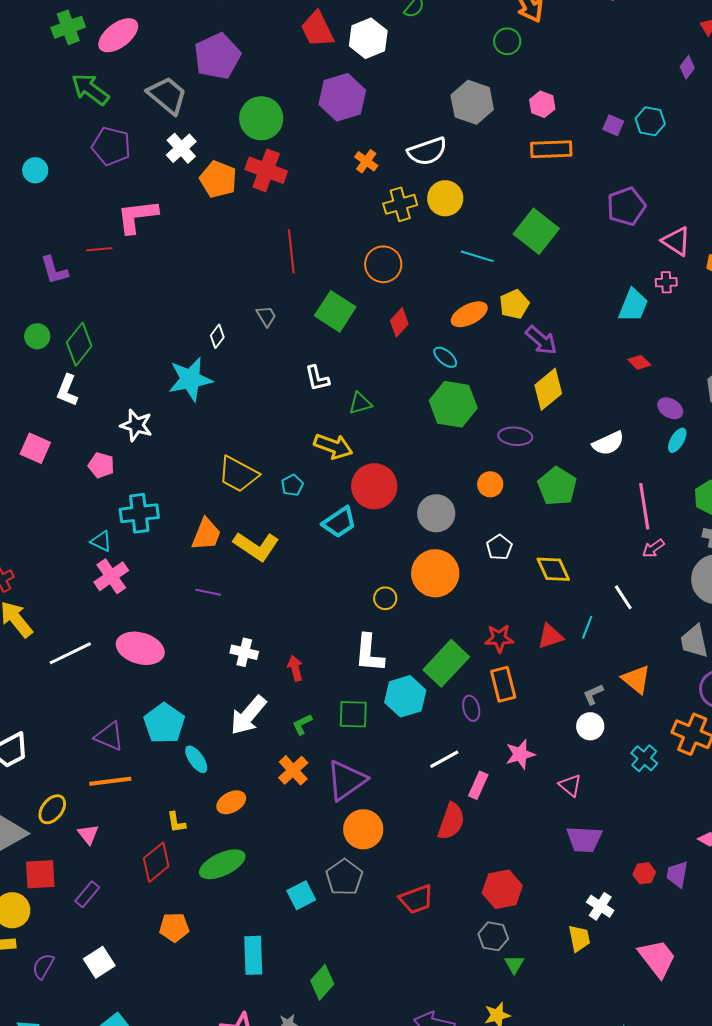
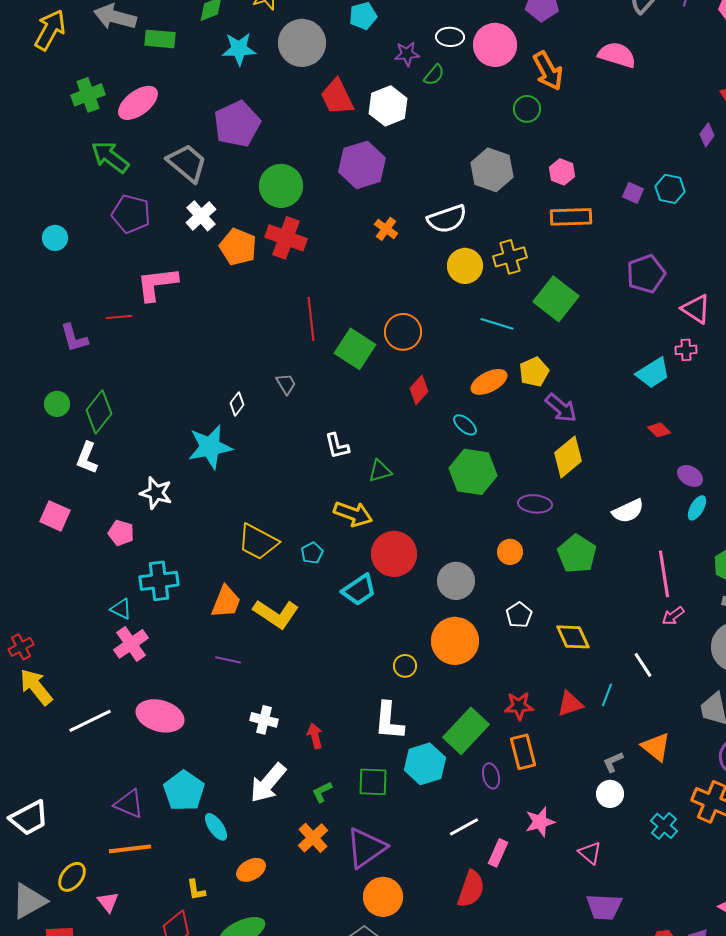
yellow cross: (400, 204) -> (510, 257), moved
cyan trapezoid: (633, 305) -> (653, 373), turned 36
green square: (335, 311) -> (355, 349), moved

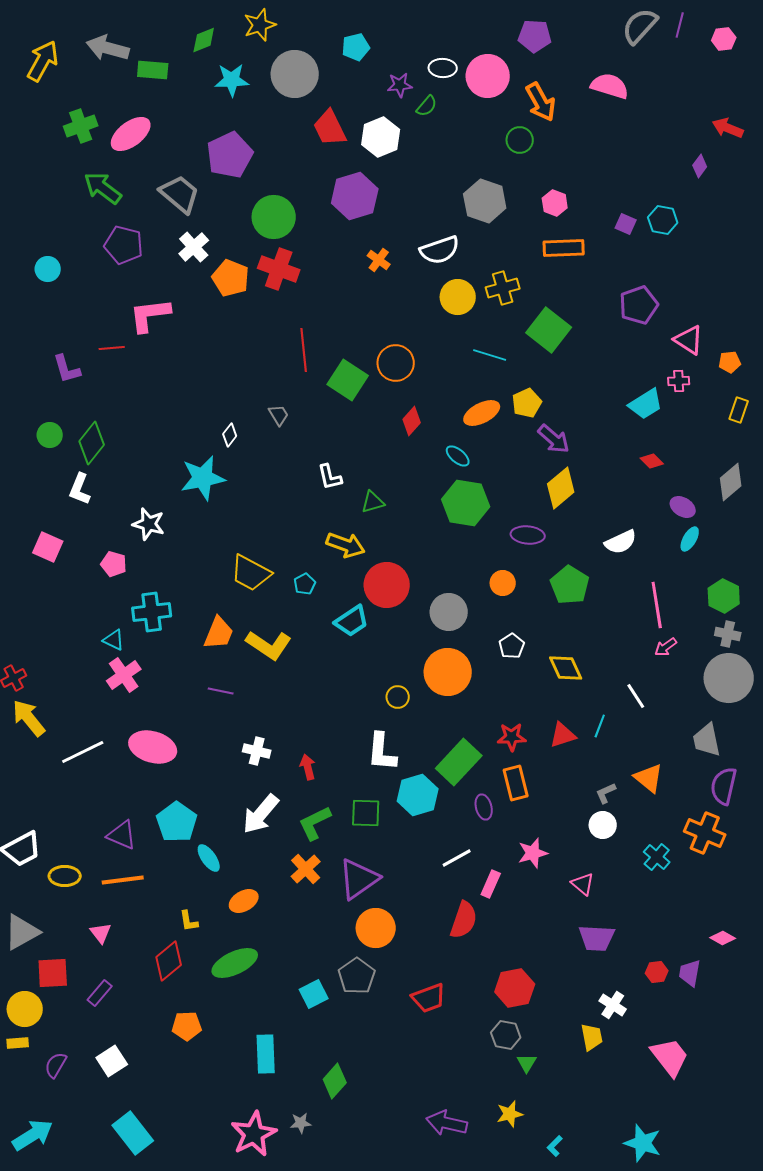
green L-shape: (322, 792) -> (315, 823), size x1.6
yellow ellipse: (72, 877) -> (65, 876), moved, turned 52

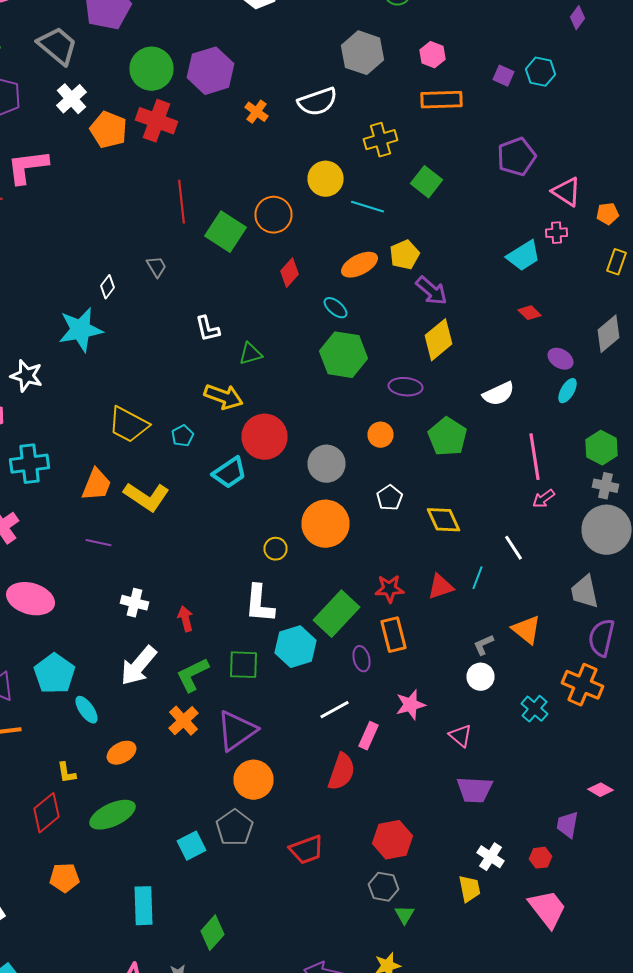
purple hexagon: (355, 196) -> (210, 71), moved
yellow circle: (458, 297) -> (326, 179), moved
green square: (549, 330) -> (426, 182), size x0.7
red hexagon: (657, 972) -> (540, 858), moved

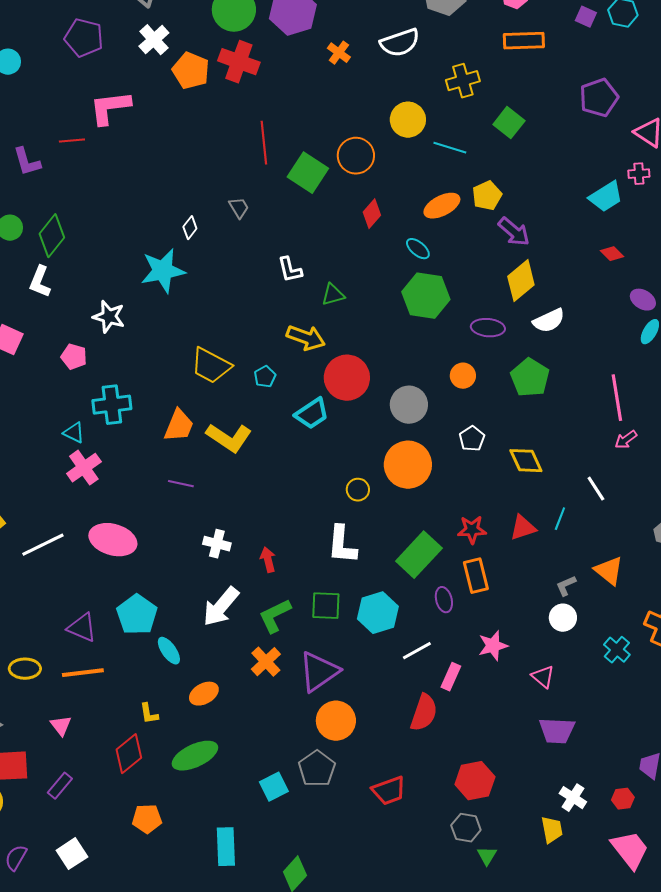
white semicircle: (498, 394) -> (549, 321), moved
cyan hexagon: (296, 647) -> (378, 613), moved

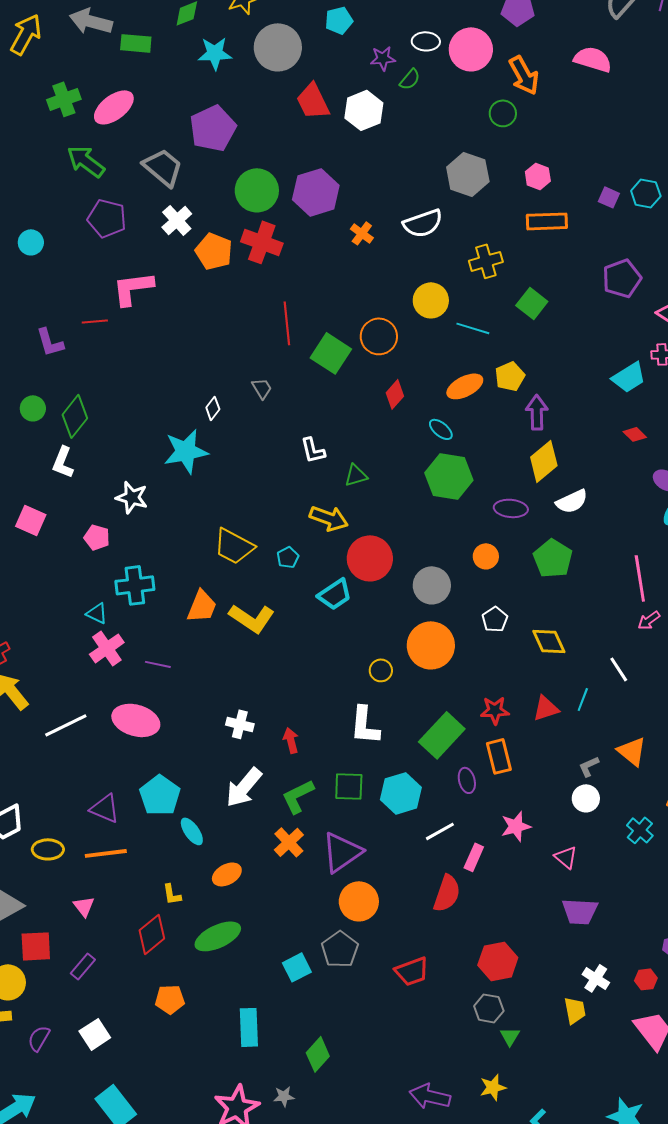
purple arrow: (514, 232) -> (537, 412), turned -132
purple line: (181, 484) -> (158, 664), moved

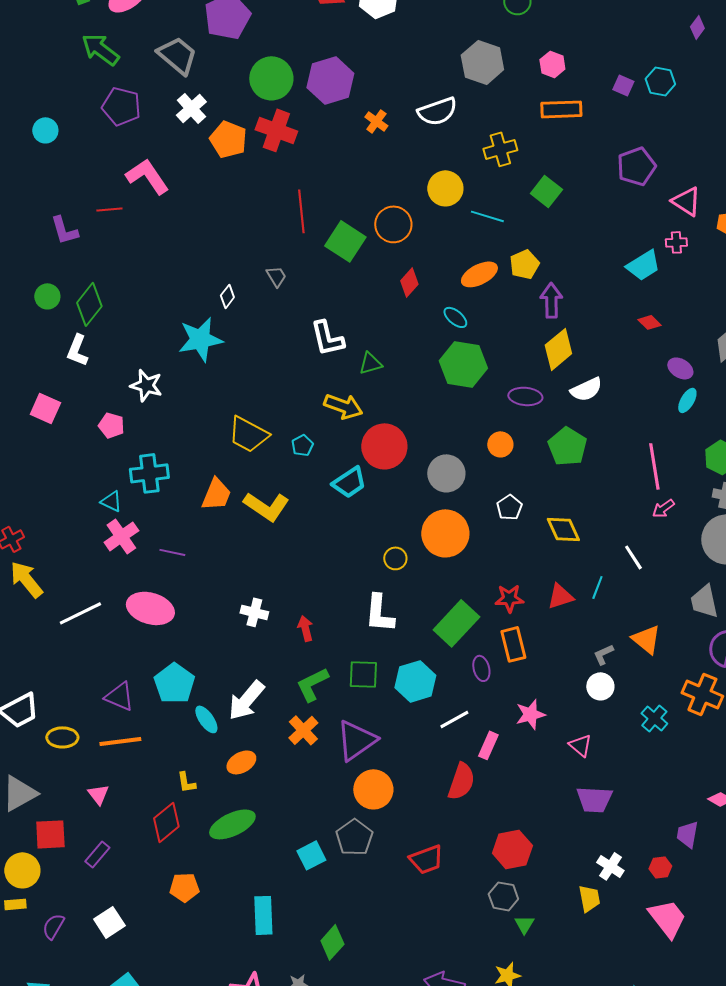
pink L-shape: (133, 288) -> (147, 176), turned 63
white L-shape: (313, 450) -> (327, 338), size x1.4
white arrow: (244, 787) -> (246, 700), moved

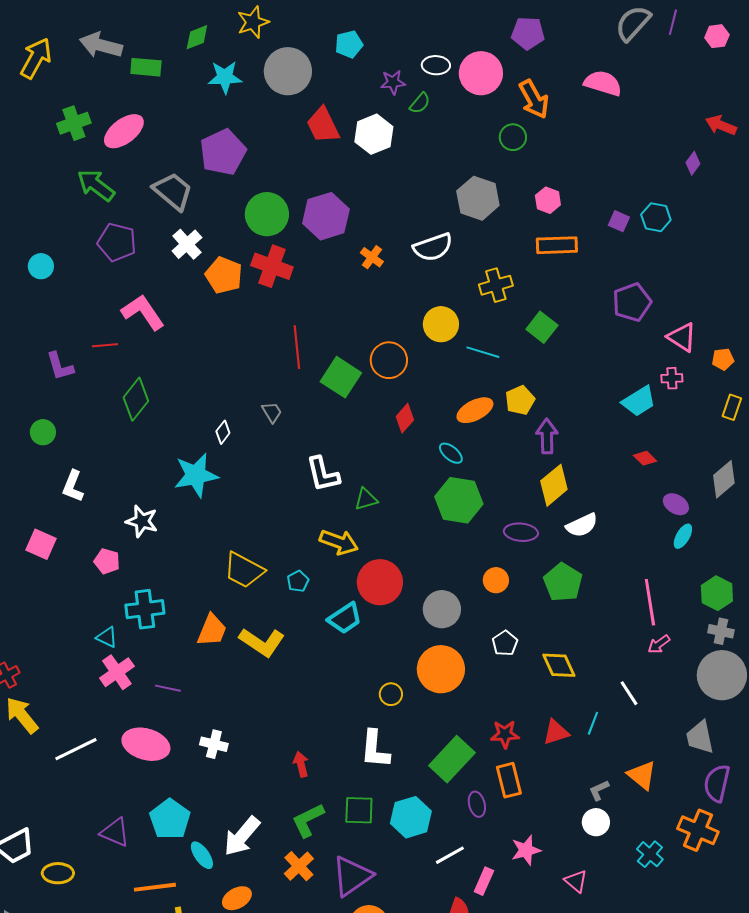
green diamond: (89, 304) -> (136, 399), moved
white cross: (254, 612) -> (214, 744), moved
orange line: (120, 741) -> (155, 887), moved

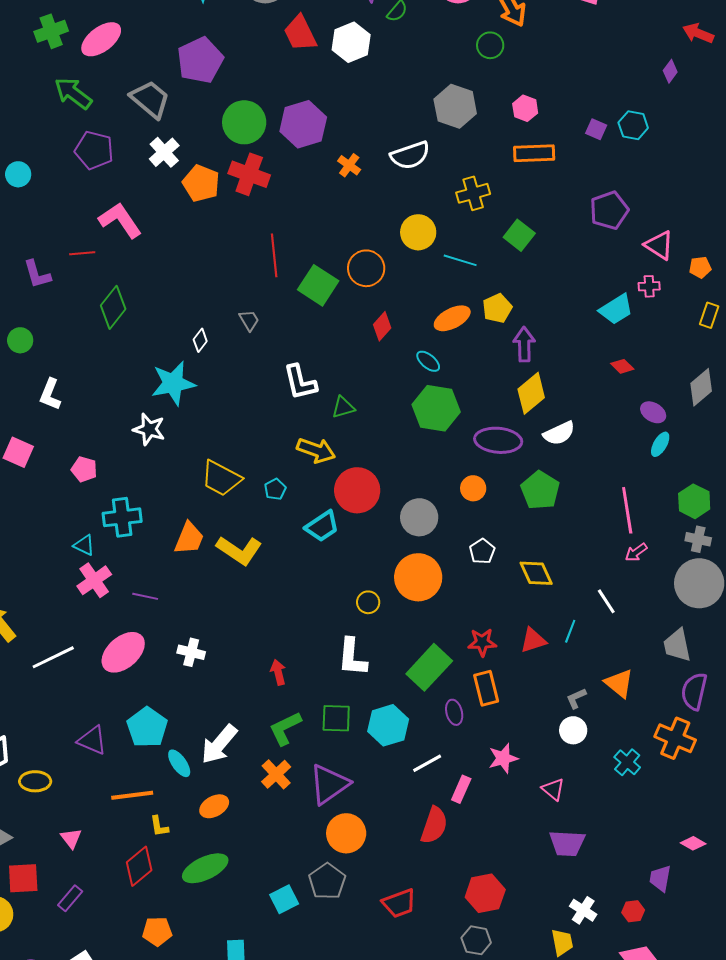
white star: (142, 521) -> (149, 429), moved
purple ellipse: (521, 532) -> (498, 440), size x1.4
pink ellipse: (146, 744) -> (123, 652), turned -57

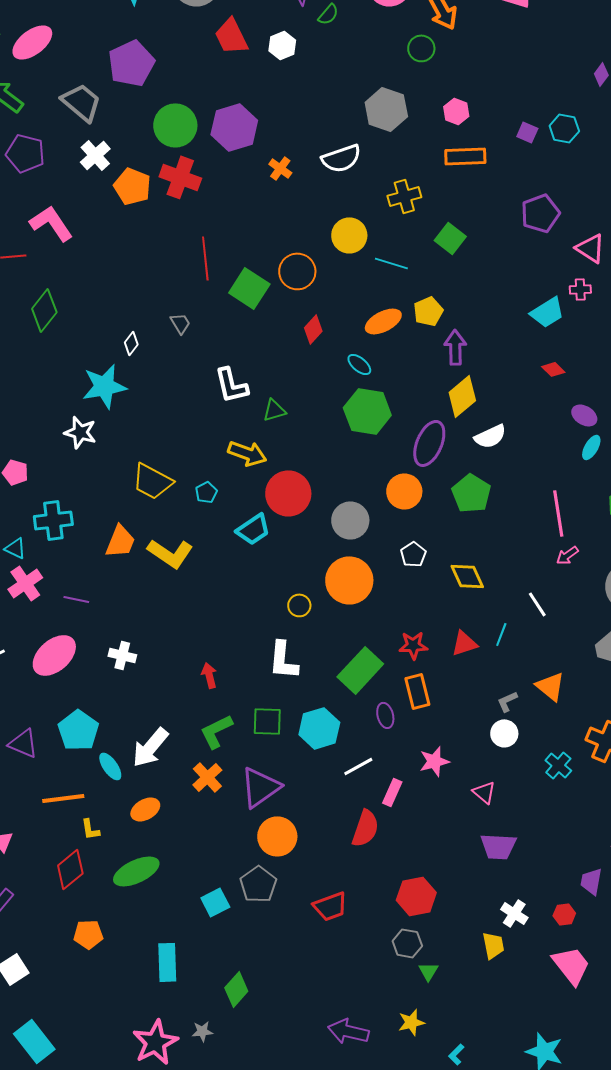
white hexagon: (351, 42) -> (282, 45), size x0.7
purple ellipse: (498, 440) -> (429, 443), turned -72
orange circle: (473, 488) -> (404, 491), size x1.4

